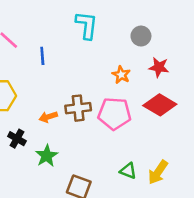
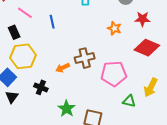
pink pentagon: (114, 114) -> (114, 74), moved
green star: (47, 156) -> (67, 109), moved
yellow arrow: (158, 172) -> (151, 87), moved

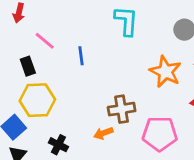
orange star: (114, 28) -> (165, 72), size x1.6
orange arrow: (63, 68) -> (103, 133), moved

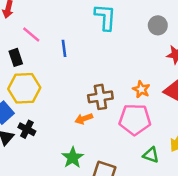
orange star: (165, 72) -> (141, 89), moved, size x0.6
black cross: (58, 145) -> (27, 129), moved

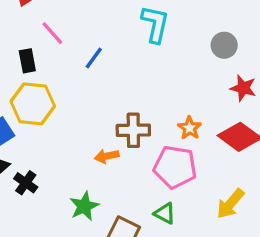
blue line: (64, 48) -> (94, 58), turned 35
black cross: (27, 129) -> (26, 183), moved
green triangle: (151, 155) -> (165, 213), moved

